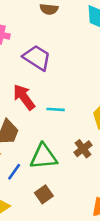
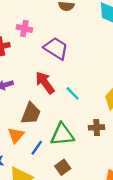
cyan line: (56, 109) -> (73, 93), turned 42
brown cross: (83, 149) -> (97, 127), turned 35

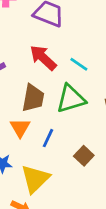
green triangle: (62, 135) -> (71, 99), moved

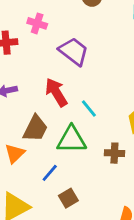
blue line: (48, 138) -> (50, 173), moved

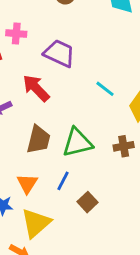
red arrow: (56, 92) -> (36, 88), moved
cyan line: (89, 109) -> (105, 89), moved
orange triangle: (15, 153) -> (27, 184), moved

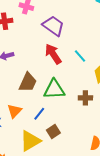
red arrow: (36, 88) -> (53, 54), moved
yellow triangle: (36, 223) -> (30, 141), moved

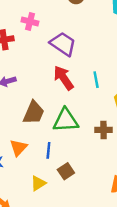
cyan line: (80, 56) -> (96, 80), turned 32
blue line: (39, 114) -> (48, 150), turned -32
yellow triangle: (30, 141) -> (38, 183), size x0.6

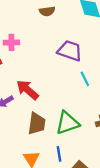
purple trapezoid: (63, 44) -> (70, 51), moved
red arrow: (64, 78) -> (28, 90), moved

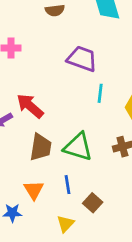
cyan line: (85, 79) -> (100, 93), turned 32
green triangle: (67, 123) -> (78, 147), turned 35

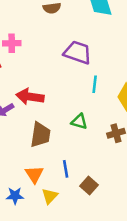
red arrow: (30, 106) -> (30, 97), turned -32
green triangle: (78, 147) -> (79, 122), moved, size x0.6
yellow triangle: (65, 224) -> (50, 196), moved

